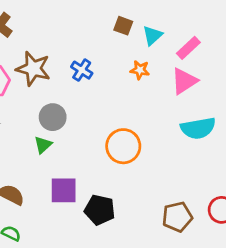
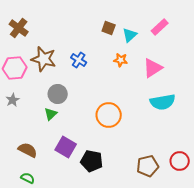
pink rectangle: (188, 48) -> (160, 27), moved
purple square: (64, 190) -> (66, 147), turned 30

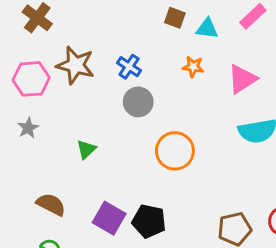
cyan triangle: (130, 35) -> (207, 28), turned 49
gray circle: (58, 94) -> (138, 102), moved
purple square: (66, 147) -> (109, 218), moved

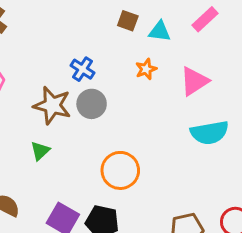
brown star: (75, 65) -> (52, 105), moved
orange star: (193, 67) -> (146, 69), turned -30
orange circle: (175, 151) -> (120, 170), moved

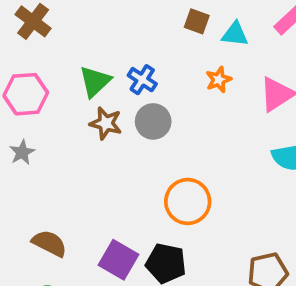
brown star: (52, 105) -> (106, 123), size x0.7
green triangle: (40, 151) -> (95, 81), moved, size x1.4

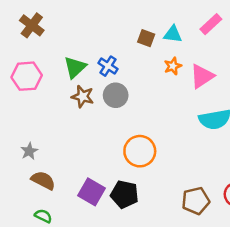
brown square: (197, 21) -> (146, 38), moved
orange star: (219, 80) -> (173, 66), moved
gray star: (22, 152) -> (29, 151), moved

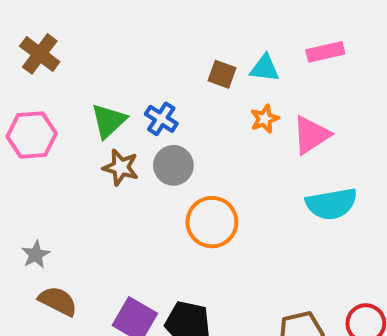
pink rectangle: (211, 24) -> (325, 52), turned 30
orange circle: (140, 151) -> (212, 222), moved

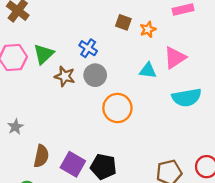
cyan triangle: (265, 68) -> (148, 70), moved
orange star: (265, 119) -> (148, 29), moved
green triangle: (109, 121) -> (44, 54), moved
brown semicircle: (58, 301) -> (41, 156), moved, turned 75

